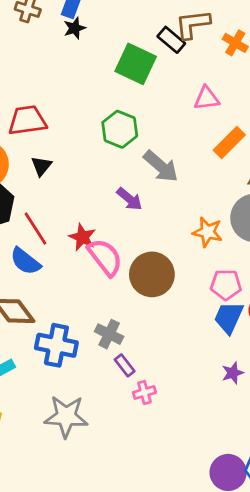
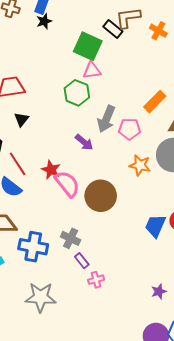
pink triangle: (207, 98) -> (92, 71), moved
gray arrow: (161, 166) -> (106, 119), turned 72
pink pentagon: (226, 285) -> (130, 129), moved
purple star: (233, 373) -> (159, 291), moved

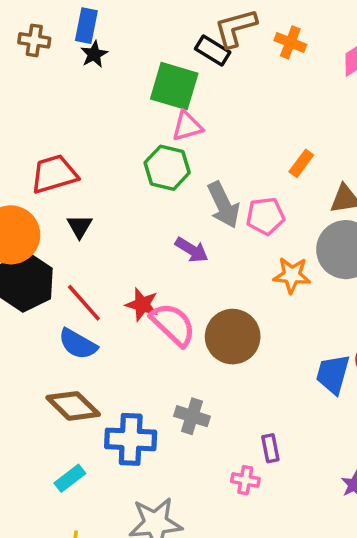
orange rectangle: (155, 102) -> (301, 163), size x0.7
gray arrow: (106, 119) -> (223, 205), turned -40
purple rectangle: (82, 261) -> (270, 448), moved, turned 35
pink cross: (96, 280) -> (245, 480), turned 35

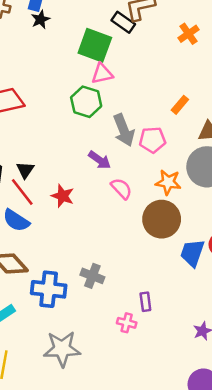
orange cross: (290, 42) -> (188, 34), moved, turned 30
black triangle: (80, 226) -> (25, 170), moved
pink semicircle: (173, 324) -> (121, 189), moved, size x0.7
brown circle: (233, 337) -> (162, 219), moved

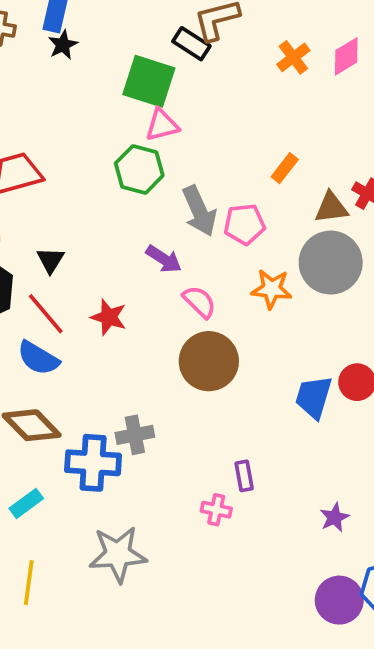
black triangle: (25, 170) -> (50, 260), moved
brown circle: (162, 219) -> (209, 361), moved
gray cross: (92, 276) -> (135, 435), moved, turned -30

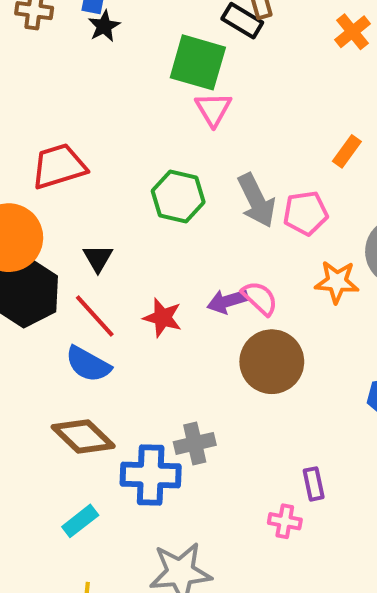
pink triangle: (162, 125) -> (213, 109), turned -45
green hexagon: (139, 169) -> (178, 196), moved
purple arrow: (164, 259) -> (227, 301), moved, turned 132

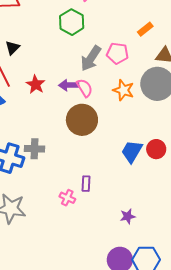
green hexagon: (178, 196) -> (72, 22), moved
gray arrow: (256, 200) -> (91, 58), moved, turned 44

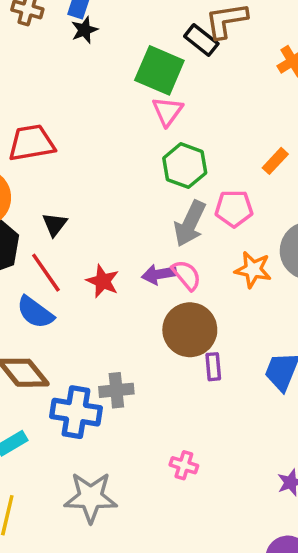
green hexagon: (72, 22) -> (185, 166), moved
purple rectangle: (86, 184) -> (213, 367), moved

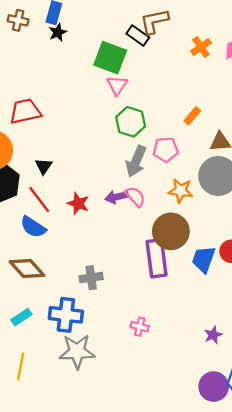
brown circle: (190, 330) -> (171, 231), moved
purple rectangle: (213, 367) -> (157, 258), size x2.0
blue cross: (76, 412) -> (66, 315), moved

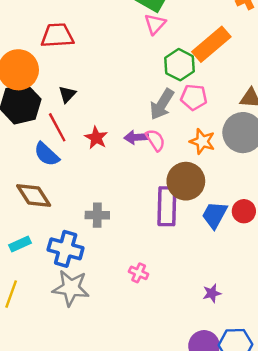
orange rectangle: (192, 116) -> (211, 44), moved, size x2.0
green hexagon: (131, 122) -> (179, 65), moved

